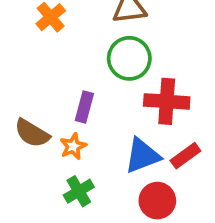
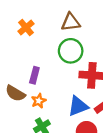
purple rectangle: (84, 107) -> (34, 75), moved

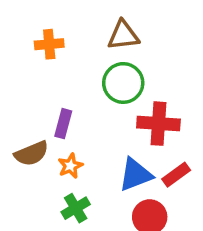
orange cross: (26, 27) -> (49, 44), turned 35
brown semicircle: (15, 93) -> (32, 153), turned -54

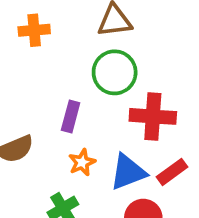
purple rectangle: (63, 124) -> (71, 116), moved
orange star: (70, 166) -> (82, 162), moved

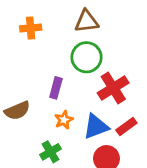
red cross: (153, 116) -> (113, 88), turned -36

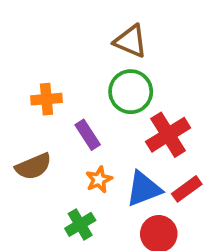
brown triangle: (87, 21) -> (131, 41), turned 30
orange cross: (31, 28) -> (47, 99), moved
purple rectangle: (56, 88) -> (88, 135), turned -48

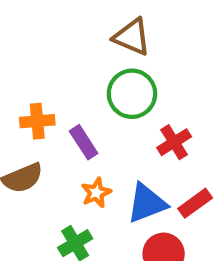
orange cross: (47, 99) -> (37, 121), moved
red cross: (168, 135) -> (174, 142), size x0.7

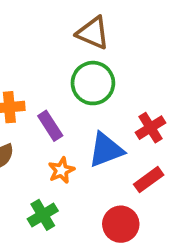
red cross: (174, 142) -> (150, 128), moved
blue triangle: (147, 203) -> (106, 150), moved

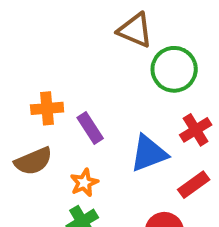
green circle: (93, 83) -> (174, 69), moved
orange star: (61, 170) -> (84, 183), moved

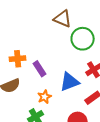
orange star: (84, 183) -> (45, 97), moved

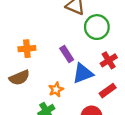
purple rectangle: (40, 69) -> (67, 54), moved

